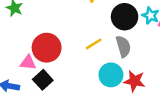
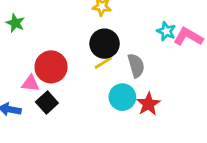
black circle: (125, 17) -> (105, 44), moved
red star: (134, 81) -> (148, 104), turned 30

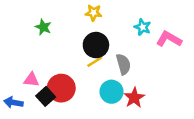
green star: (15, 23) -> (43, 27), moved
cyan star: (166, 31) -> (143, 27), moved
red circle: (51, 67) -> (61, 88), moved

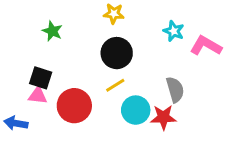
yellow line: (95, 62) -> (115, 85), moved
gray semicircle: (123, 64) -> (175, 90), moved
black square: (46, 96) -> (41, 78), moved, turned -30
red star: (134, 98) -> (163, 117), turned 30

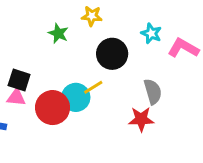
green star: (52, 31) -> (58, 33), moved
black circle: (117, 53) -> (112, 54), moved
cyan circle: (136, 110) -> (76, 97), moved

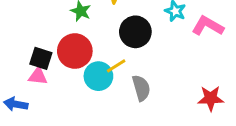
gray semicircle: (153, 92) -> (141, 88), moved
red circle: (53, 108) -> (75, 51), moved
red star: (141, 119) -> (211, 98), moved

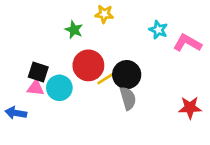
black circle: (135, 32) -> (127, 75), moved
red circle: (75, 51) -> (88, 65), moved
cyan circle: (98, 76) -> (59, 88), moved

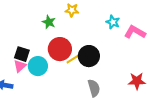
pink triangle: (36, 88) -> (20, 66), turned -48
gray semicircle: (128, 98) -> (94, 88), moved

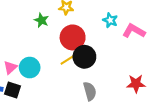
red circle: (60, 49) -> (73, 37), moved
black square: (22, 54) -> (12, 90), moved

